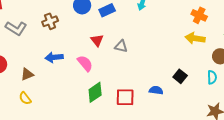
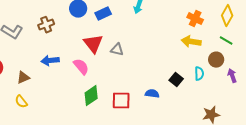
red triangle: (97, 40) -> (93, 44), size x1.5
cyan semicircle: (212, 77) -> (199, 74), moved

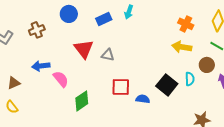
blue rectangle: (103, 14) -> (104, 19), moved
pink semicircle: (81, 67) -> (61, 79), moved
black square: (176, 80) -> (167, 85), size x1.5
red square: (121, 101) -> (121, 87), moved

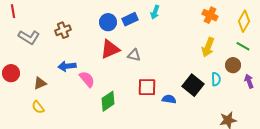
blue circle: (69, 14) -> (108, 22), moved
orange cross: (186, 24) -> (210, 15), moved
yellow arrow: (182, 47) -> (208, 47), turned -78
red triangle: (84, 49) -> (110, 49), turned 45

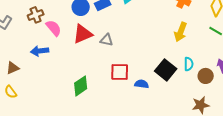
brown circle: (233, 65) -> (206, 76), moved
pink semicircle: (87, 79) -> (54, 28), moved

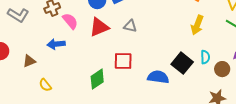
gray triangle: (107, 40) -> (130, 26), moved
red square: (120, 72) -> (123, 61), moved
blue semicircle: (142, 84) -> (158, 77), size x1.5
yellow semicircle: (11, 92) -> (45, 85), moved

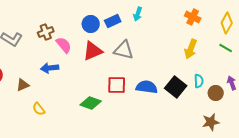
gray triangle: (130, 26) -> (124, 50), size x1.5
blue semicircle: (158, 77) -> (147, 87), moved
green diamond: (97, 79) -> (91, 103), turned 55

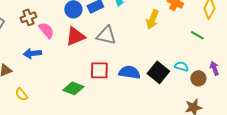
green line: (226, 48) -> (197, 35), moved
yellow arrow: (191, 49) -> (152, 19), moved
cyan semicircle: (199, 81) -> (181, 66), turned -72

